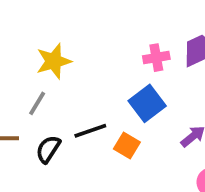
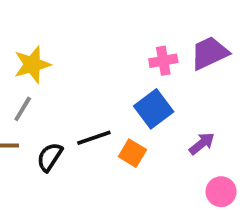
yellow star: (54, 61) -> (32, 65), moved
gray line: (37, 103) -> (23, 109), moved

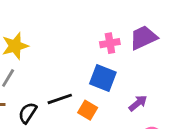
blue square: (154, 109) -> (103, 78), turned -32

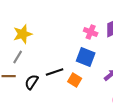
pink cross: (110, 43) -> (91, 32), turned 32

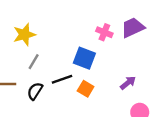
gray line: (18, 57) -> (34, 62), moved
blue square: (86, 57) -> (84, 58), moved

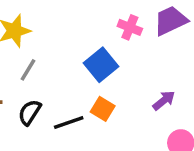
blue square: (84, 58) -> (101, 65), turned 30
black line: (62, 79) -> (69, 122), moved

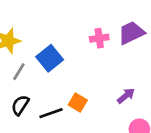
pink cross: (130, 27) -> (99, 38), turned -30
blue square: (101, 65) -> (50, 58), moved

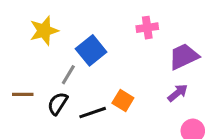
purple trapezoid: (131, 33) -> (184, 56), moved
gray line: (19, 72) -> (68, 75), moved

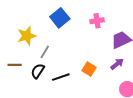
yellow star: (44, 31) -> (27, 36), moved
blue square: (91, 50) -> (60, 18), moved
orange square: (123, 100) -> (89, 69), moved

